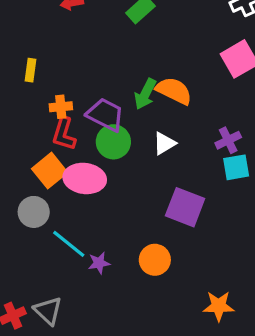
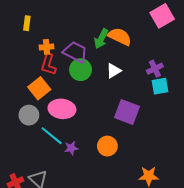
pink ellipse: (85, 178) -> (62, 109), moved

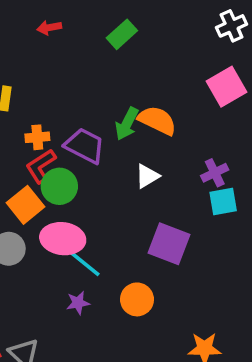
red L-shape: (49, 64) -> (41, 166), turned 40
green circle: (81, 70) -> (59, 186), moved
cyan line: (52, 136) -> (83, 262), moved

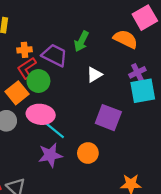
orange semicircle: (157, 120) -> (126, 39), moved
cyan square: (223, 201) -> (143, 91), size x1.4
purple star: (78, 303) -> (50, 155), size x1.6

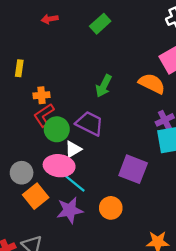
purple trapezoid: (55, 55) -> (90, 123), moved
white triangle: (94, 75) -> (73, 149), moved
orange square: (17, 93) -> (36, 196), moved

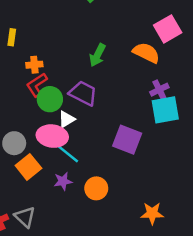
orange circle: (111, 208) -> (96, 188), moved
purple star: (70, 210) -> (63, 181), size x0.7

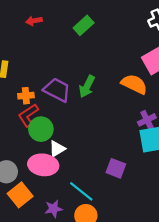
purple trapezoid: (83, 93) -> (57, 90), moved
purple square: (127, 140) -> (116, 168), size x0.7
cyan line: (67, 153) -> (81, 191), moved

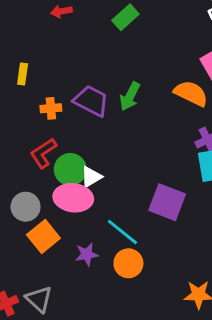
red L-shape: (28, 115) -> (43, 153), moved
green circle: (41, 129) -> (70, 169), moved
purple square: (116, 168) -> (167, 202), size x1.4

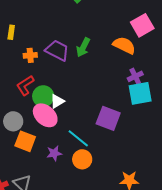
pink ellipse: (73, 198) -> (45, 115), turned 35
orange square: (43, 236) -> (25, 141), turned -30

